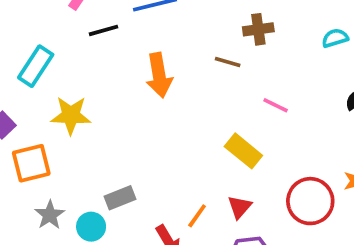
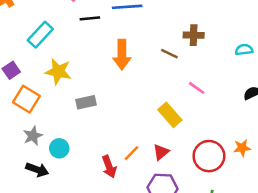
orange square: (31, 163) -> (26, 99), turned 36
gray rectangle: (120, 198) -> (86, 102), moved

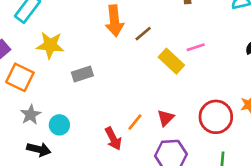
brown line: (169, 54) -> (143, 34), moved, turned -60
pink line: (197, 88) -> (196, 47), turned -48
yellow rectangle: (170, 115) -> (171, 61), moved

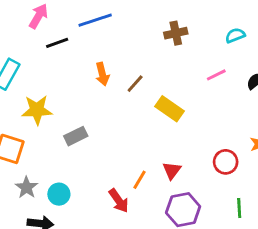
orange arrow: (114, 21) -> (102, 74), size x0.7
pink line: (196, 47) -> (216, 75), moved
red circle: (216, 117) -> (226, 162), size x0.7

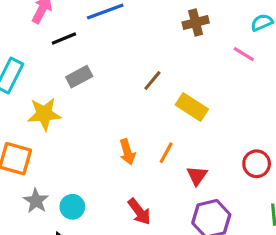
orange arrow: (102, 74) -> (127, 152), moved
pink line: (216, 75) -> (244, 54), moved, turned 60
gray rectangle: (76, 136) -> (79, 77), moved
orange line: (140, 180) -> (166, 153), moved

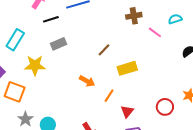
pink line: (244, 54) -> (155, 32), moved
yellow rectangle: (192, 107) -> (127, 68), turned -54
orange arrow: (127, 152) -> (87, 81), moved, turned -49

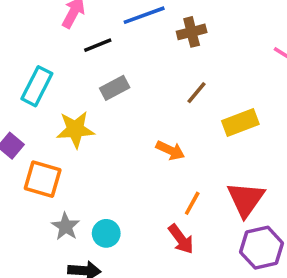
brown cross: (134, 16) -> (192, 32), moved
orange line: (109, 96) -> (192, 203), moved
red triangle: (127, 111) -> (246, 199), size x1.6

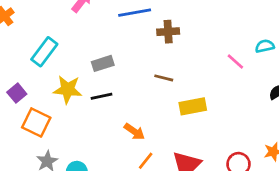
black line: (98, 45) -> (101, 96), moved
brown line: (196, 93) -> (164, 78), turned 54
orange arrow: (170, 150) -> (134, 132), moved

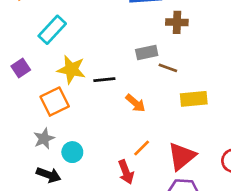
gray rectangle: (103, 63) -> (147, 52), moved
orange square: (36, 123) -> (55, 102), moved, turned 32
orange arrow: (134, 132) -> (135, 103), moved

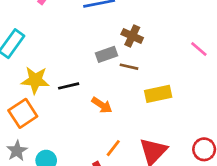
brown cross: (177, 22) -> (132, 36), moved, turned 30

